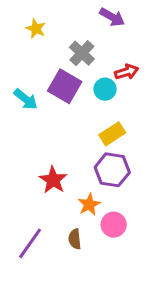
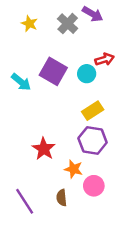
gray cross: (82, 53) -> (68, 24), moved
orange star: (89, 204) -> (74, 169), turned -30
purple line: (30, 243) -> (25, 201), turned -68

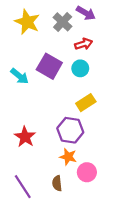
yellow star: (29, 24) -> (27, 22), size x1.6
red arrow: (105, 59) -> (84, 44), moved
purple hexagon: (93, 140) -> (70, 130), moved
red star: (44, 149) -> (25, 137), moved

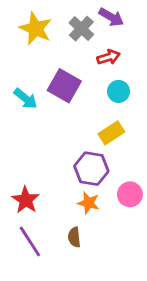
cyan circle: (80, 68) -> (119, 91), moved
red star: (25, 137) -> (26, 200), moved
pink circle: (87, 172) -> (130, 194), moved

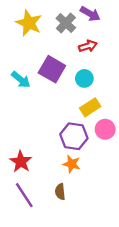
cyan circle: (119, 91) -> (84, 78), moved
pink circle: (130, 194) -> (105, 129), moved

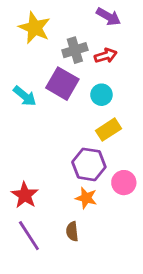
gray cross: (66, 23) -> (75, 50), moved, turned 30
pink circle: (105, 129) -> (124, 183), moved

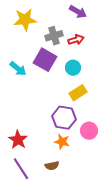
yellow star: (35, 28) -> (25, 20), turned -30
brown semicircle: (72, 231) -> (52, 166), turned -96

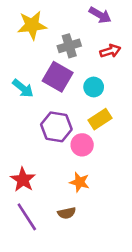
red arrow: (76, 40) -> (110, 51), moved
purple hexagon: (64, 118) -> (56, 127), moved
pink circle: (89, 131) -> (82, 145), moved

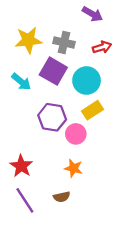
yellow star: (32, 25) -> (28, 40), moved
gray cross: (69, 46) -> (64, 43), turned 30
cyan circle: (94, 87) -> (87, 81), size x1.5

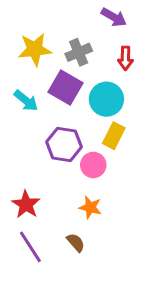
gray cross: (64, 43) -> (79, 52), turned -36
red arrow: (102, 47) -> (125, 58), turned 108
yellow rectangle: (92, 110) -> (114, 136), turned -30
brown semicircle: (62, 197) -> (76, 242), turned -119

